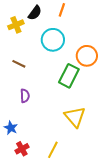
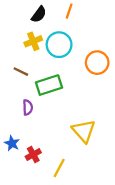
yellow cross: (16, 25) -> (33, 41), moved
green rectangle: (69, 76) -> (49, 85), moved, turned 45
red cross: (22, 149) -> (33, 155), moved

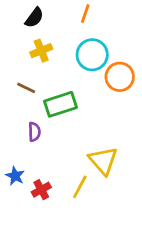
black semicircle: (39, 14) -> (34, 18), moved
cyan circle: (59, 45) -> (92, 55), moved
yellow line: (59, 168) -> (80, 187), moved

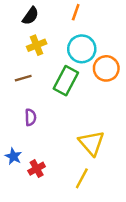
brown line: (26, 88) -> (23, 78), turned -42
green rectangle: (61, 104) -> (66, 81), moved, turned -44
yellow line: (80, 187) -> (82, 178), moved

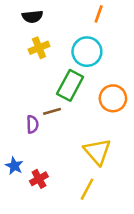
orange line: (76, 12) -> (99, 14), moved
black semicircle: (30, 16) -> (32, 17), turned 48
orange circle: (106, 68) -> (113, 98), moved
brown line: (23, 78) -> (52, 111), moved

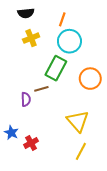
orange line: (99, 14) -> (62, 19), moved
yellow line: (87, 189) -> (81, 151), moved

